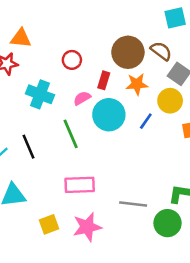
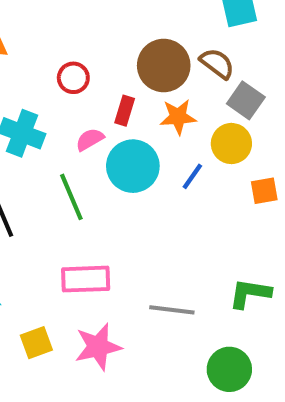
green circle: (168, 223) -> (229, 369), moved

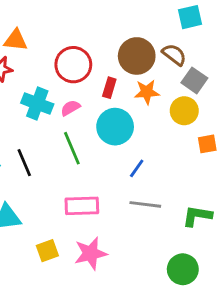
red circle: (73, 78) -> (73, 65), size x1.6
pink semicircle: (90, 139) -> (70, 108), moved
blue line: (192, 176) -> (137, 168), moved
gray line: (172, 310) -> (145, 204), moved

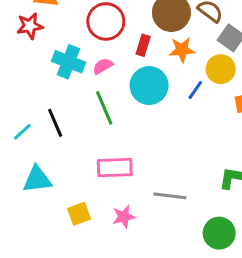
blue line: (137, 168) -> (195, 90), moved
gray line: (145, 204) -> (170, 196), moved
pink star: (91, 253) -> (124, 217), size x0.7

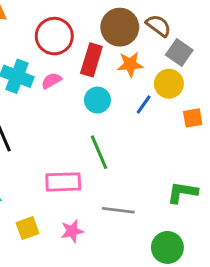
red rectangle: (143, 45) -> (91, 60), size x1.5
cyan circle: (149, 86) -> (97, 100), size x0.7
green line: (104, 108) -> (99, 152), moved

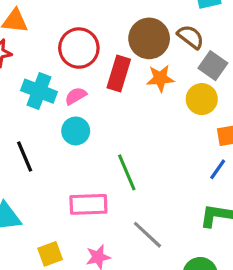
cyan circle: (97, 100) -> (76, 131), moved
blue line: (144, 105) -> (218, 169), moved
gray line: (118, 210) -> (147, 235), turned 36

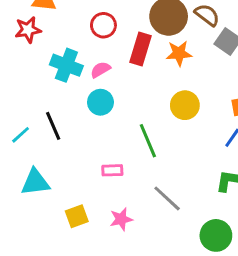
red circle: (79, 48) -> (103, 25), size x0.7
yellow circle: (202, 99) -> (185, 105), moved
pink rectangle: (88, 204) -> (112, 170), size x0.6

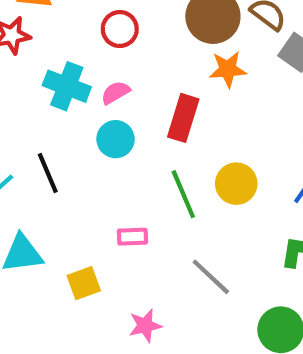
red rectangle: (140, 49) -> (183, 118), moved
yellow circle: (185, 105) -> (236, 184), moved
yellow square: (77, 216) -> (84, 283), moved
pink star: (121, 219) -> (145, 326), moved

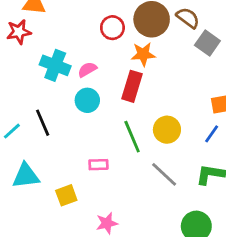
red circle: (120, 29) -> (112, 28), moved
orange star: (228, 69) -> (143, 54), moved
gray line: (211, 277) -> (164, 174), moved

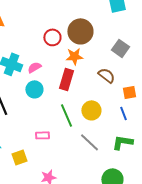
brown semicircle: (188, 18) -> (106, 75), moved
blue line: (212, 134) -> (123, 113), turned -56

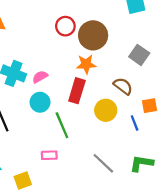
red circle: (52, 37) -> (65, 26), moved
yellow circle: (91, 110) -> (106, 110), moved
blue line: (123, 113) -> (135, 123), moved
green line: (66, 115) -> (62, 125), moved

